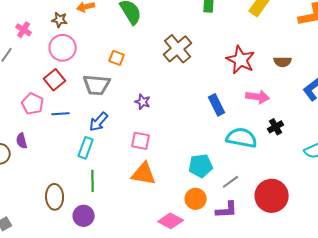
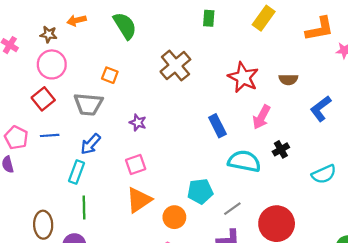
pink arrow: (258, 97) -> (261, 117), turned 110
pink pentagon: (33, 104) -> (16, 138), moved
pink square: (141, 141) -> (136, 164), turned -30
orange triangle: (144, 174) -> (139, 200), turned -44
orange circle: (196, 199) -> (174, 217), moved

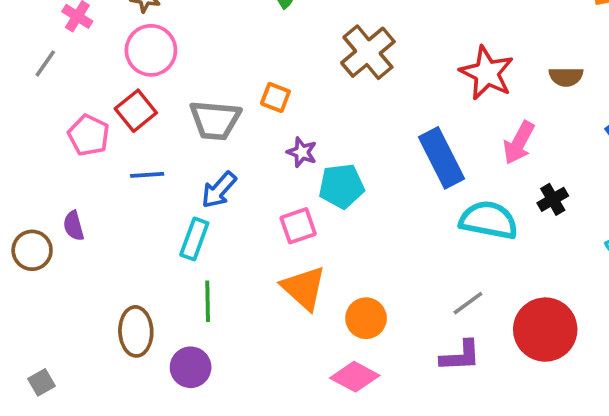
orange square: (110, 75) -> (275, 97), moved
blue rectangle: (217, 126) -> (441, 158), size x1.4
pink pentagon: (16, 138) -> (89, 135), moved
cyan pentagon: (200, 191) -> (341, 186), moved
orange triangle: (139, 200) -> (304, 288), turned -44

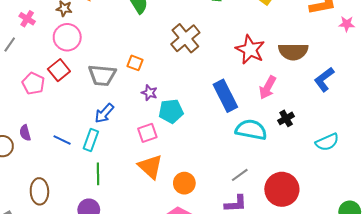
brown semicircle: (566, 77) -> (293, 52), size x1.6
blue line: (147, 175) -> (62, 140), moved, turned 30
brown ellipse: (136, 331) -> (39, 191), moved

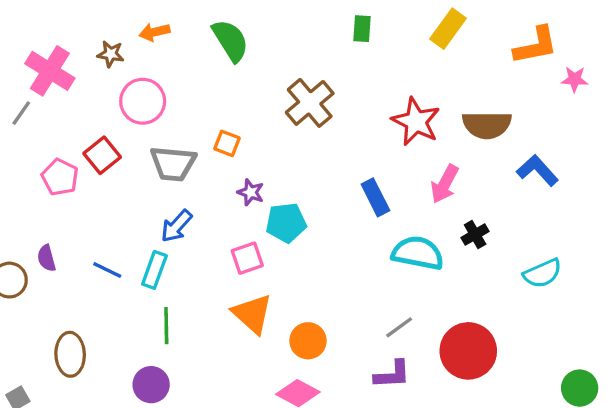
pink cross: (27, 19) -> (50, 71), size x1.8
pink circle: (67, 37) -> (143, 101), moved
blue L-shape: (324, 79) -> (537, 170), turned 85
blue rectangle: (225, 96) -> (375, 197), size x0.7

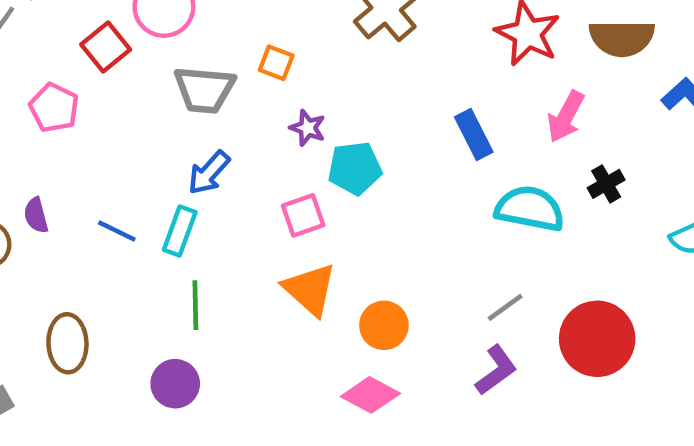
red square: (102, 155) -> (106, 47), moved
purple L-shape: (392, 375) -> (496, 370), turned -33

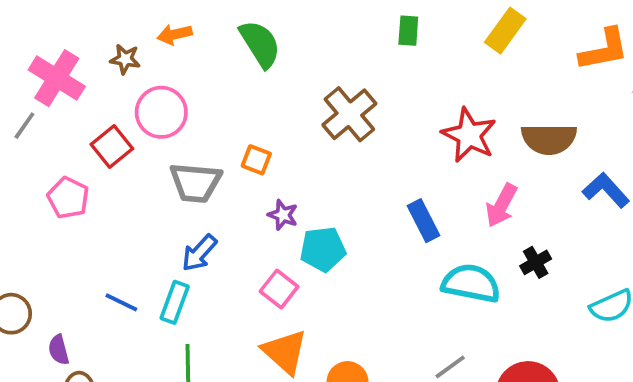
purple semicircle: (36, 215) -> (59, 350), moved
pink square: (303, 215) -> (279, 289), turned -33

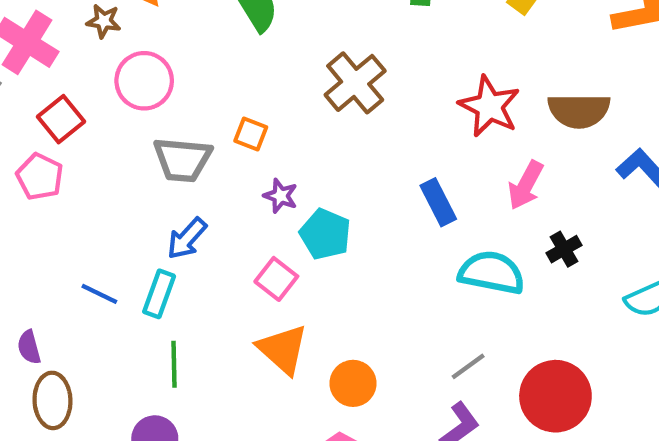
red square: (112, 146) -> (61, 119), moved
cyan pentagon: (323, 249) -> (325, 234), turned 30

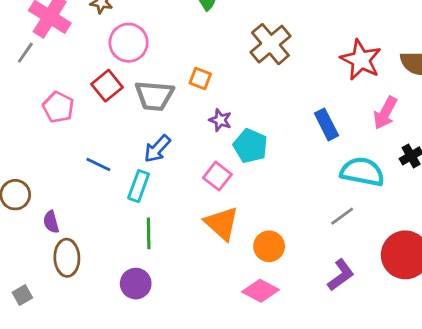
red square: (61, 119) -> (107, 86), moved
blue line: (99, 294) -> (98, 165), moved
gray line: (468, 366) -> (342, 216), moved

